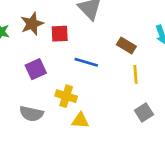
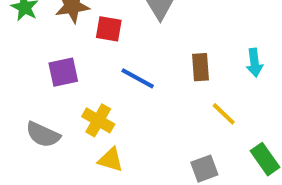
brown rectangle: (126, 46) -> (200, 67), turned 42
yellow line: (135, 74) -> (224, 114), moved, turned -54

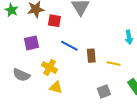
brown rectangle: (200, 67) -> (91, 56), moved
yellow line: (224, 114) -> (113, 64), turned -32

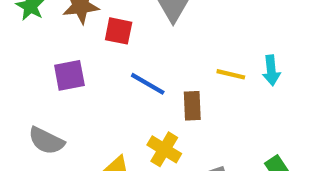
yellow line: (113, 64) -> (231, 74), moved
yellow cross: (49, 67) -> (164, 149), moved

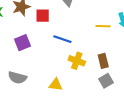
brown rectangle: (192, 106) -> (103, 61), moved
yellow cross: (164, 149) -> (77, 61), moved

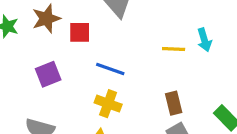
yellow cross: (77, 61) -> (108, 104), moved

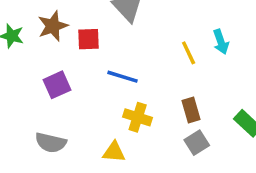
yellow line: (174, 49) -> (189, 53), turned 65
yellow cross: (108, 104) -> (138, 117), moved

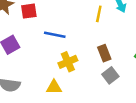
yellow line: (189, 53) -> (99, 14), turned 42
yellow cross: (138, 117) -> (68, 62), turned -36

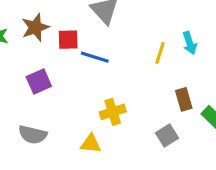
blue line: (55, 35) -> (95, 57), moved
brown rectangle: (104, 53) -> (184, 99), moved

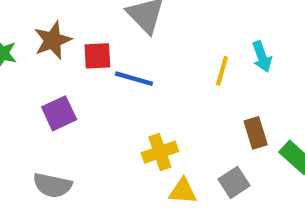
yellow triangle: (91, 144) -> (183, 191), moved

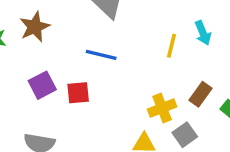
red square: (97, 56) -> (78, 93), moved
brown rectangle: (256, 133) -> (200, 94), turned 55
yellow cross: (160, 152) -> (162, 108), moved

